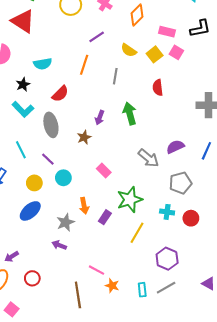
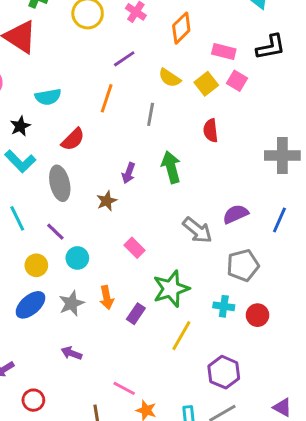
gray star: (65, 222) -> (71, 303), moved

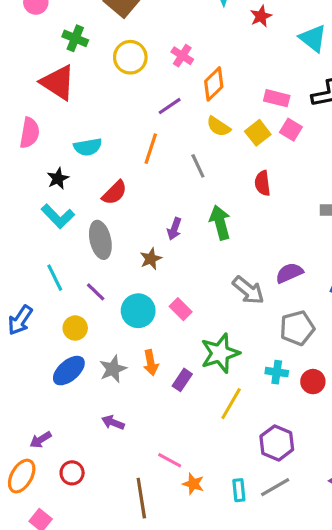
orange diamond: (181, 28) -> (214, 84), moved
gray line: (151, 114) -> (198, 166), turned -35
cyan circle: (77, 258) -> (138, 311), moved, size x1.4

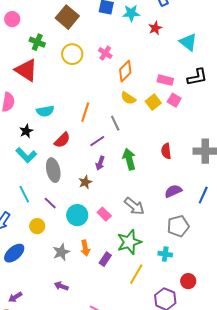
purple line: (170, 106) -> (97, 141), moved
red semicircle: (263, 183) -> (166, 151), moved
gray arrow: (248, 290) -> (134, 206), moved
blue ellipse: (69, 371) -> (14, 253), moved
red circle: (313, 382) -> (188, 281), moved

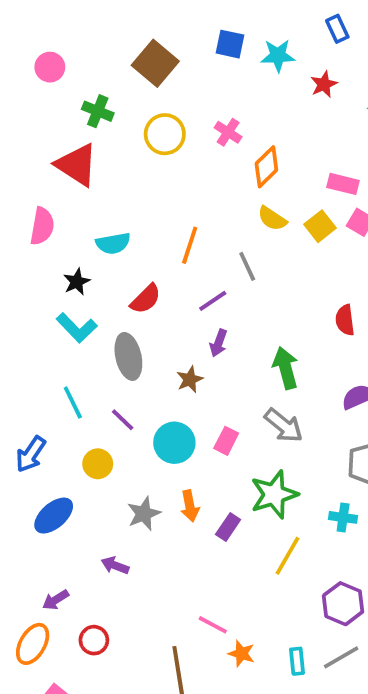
green arrow: (129, 159) -> (286, 368), moved
pink rectangle: (104, 214) -> (226, 441), turned 72
purple arrow: (61, 286) -> (115, 565), moved

